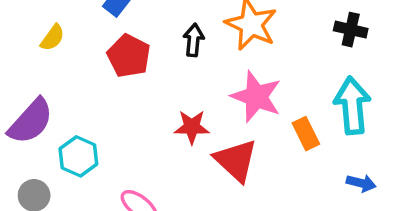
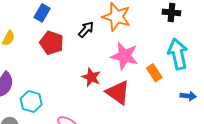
black arrow: (194, 40) -> (86, 29), turned 42
red star: (192, 127) -> (91, 77), turned 30

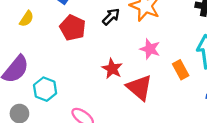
pink star: (124, 56) -> (150, 49), size x0.7

